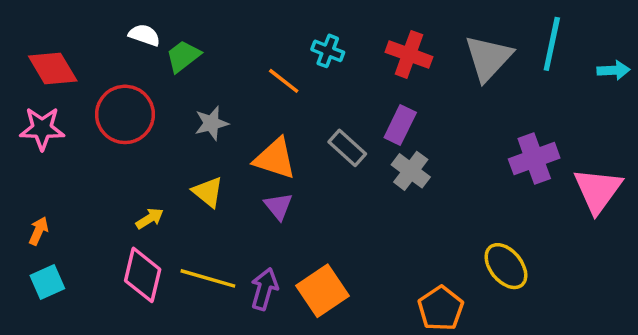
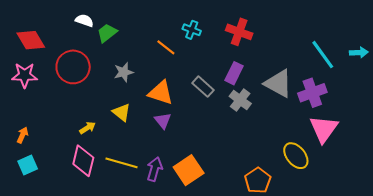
cyan line: (552, 44) -> (323, 55), moved, turned -48
gray triangle: (488, 58) -> (278, 83), moved, turned -44
cyan arrow: (614, 70) -> (359, 53), moved
pink triangle: (598, 190) -> (324, 129), moved

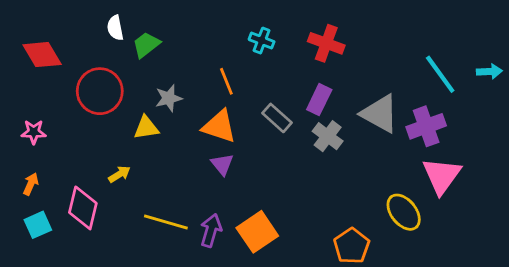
white semicircle: (84, 21) -> (115, 28), turned -120
orange line: (166, 47) -> (226, 81), moved, turned 30
pink star: (25, 75) -> (34, 132), moved, size x0.7
yellow triangle: (122, 112) -> (146, 128), moved, turned -48
pink diamond: (83, 161) -> (83, 208), moved

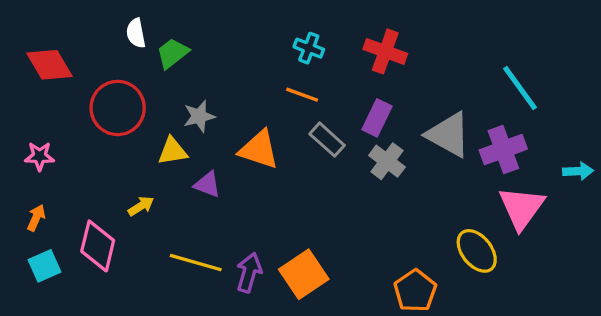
cyan arrow: (489, 71) -> (578, 171), moved
orange line: (226, 81) -> (302, 95), moved, turned -48
purple triangle: (222, 164) -> (207, 184), moved, turned -30

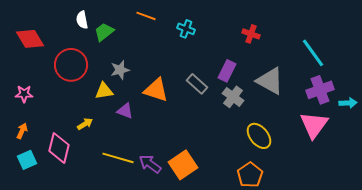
red cross: (385, 51) -> (251, 34), moved, size x0.7
orange line: (302, 95) -> (146, 16), moved
purple cross: (503, 150) -> (320, 90), moved
yellow ellipse: (477, 251) -> (259, 136), moved
purple arrow: (249, 273) -> (150, 164), turned -70

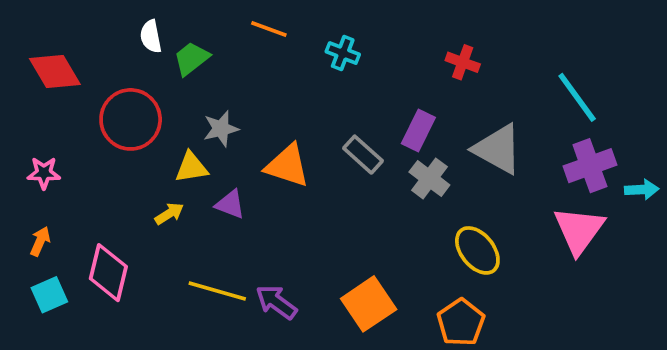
yellow arrow: (85, 124) -> (169, 214), moved
orange square: (183, 165) -> (369, 304), moved

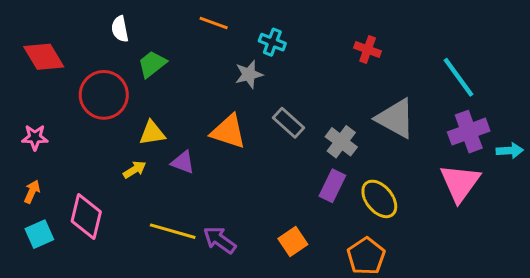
green trapezoid: (191, 59) -> (152, 64), moved
gray star: (221, 129) -> (249, 74), moved
purple rectangle: (418, 131) -> (332, 186), moved
orange square: (369, 304) -> (293, 241), size x0.7

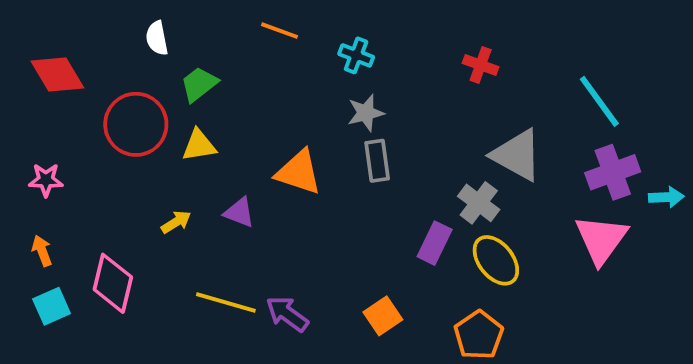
gray star: (249, 74) -> (366, 113), moved
gray rectangle: (288, 123) -> (377, 161), turned 40
yellow triangle: (152, 133) -> (199, 145), moved
gray cross: (341, 142) -> (479, 203), moved
orange arrow: (32, 192) -> (42, 251), turned -45

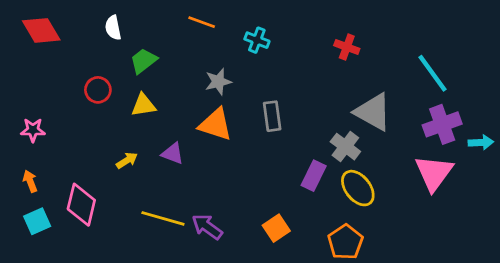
red diamond: (57, 75) -> (41, 30), moved
gray star: (366, 113) -> (218, 82), moved
red circle: (136, 124) -> (98, 90), size x0.6

